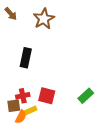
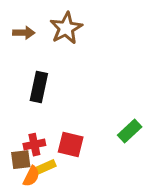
brown arrow: (11, 14) -> (24, 33), moved, turned -48
green rectangle: (86, 96) -> (130, 131), moved

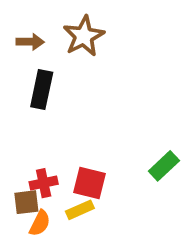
black rectangle: (39, 87) -> (42, 90), moved
yellow rectangle: (45, 167) -> (80, 210), moved

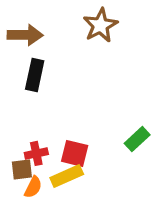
brown star: (84, 36) -> (100, 25), moved
brown arrow: (30, 42) -> (25, 35), size x1.5
yellow rectangle: (80, 210) -> (67, 176), size x1.4

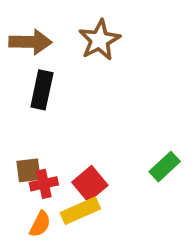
brown star: (100, 25) -> (99, 40), moved
red square: (75, 153) -> (90, 184), turned 36
brown square: (22, 170) -> (29, 170), moved

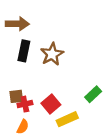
brown star: (99, 40) -> (52, 54), moved
yellow rectangle: (80, 211) -> (67, 119), moved

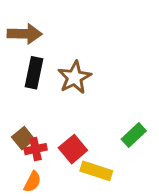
brown square: (16, 96) -> (23, 138), turned -32
yellow rectangle: (67, 119) -> (96, 171), turned 42

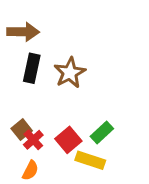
green rectangle: (134, 135) -> (102, 133), moved
red cross: (36, 149) -> (33, 140), turned -30

